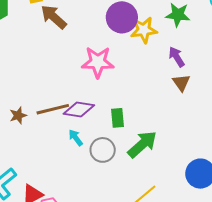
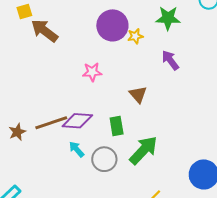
yellow star: (144, 30) -> (135, 36), size x0.6
pink star: (98, 62) -> (92, 72), size x0.6
brown triangle: (181, 83) -> (138, 94), moved

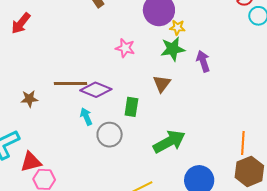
green star: (168, 18) -> (173, 49), moved, turned -30
brown star: (17, 132) -> (29, 99), moved
green arrow: (143, 150) -> (169, 142), moved

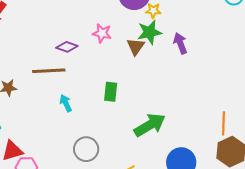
brown triangle: (162, 84) -> (136, 47), moved
purple diamond: (96, 90) -> (67, 47), moved, size x0.7
gray circle: (110, 135) -> (86, 149), moved

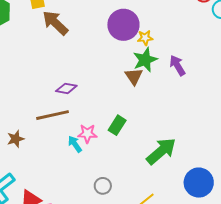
pink star: (102, 33) -> (87, 134), moved
green rectangle: (111, 92) -> (117, 125), turned 36
gray circle: (86, 149) -> (103, 186), size x0.7

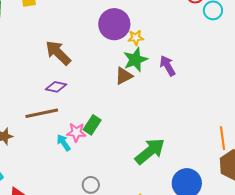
brown arrow: (55, 23) -> (58, 53), moved
brown triangle: (134, 76) -> (124, 76), turned 36
green rectangle: (117, 125) -> (92, 125), moved

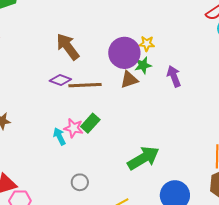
purple circle: (114, 24) -> (124, 53), moved
green star: (135, 60) -> (143, 65), size x0.7
brown line: (42, 113) -> (85, 85), moved

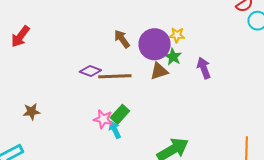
brown arrow: (68, 47) -> (122, 39), moved, size x0.7
green star: (143, 65) -> (173, 57), turned -30
cyan arrow: (59, 136) -> (115, 130), moved

